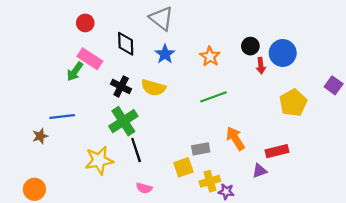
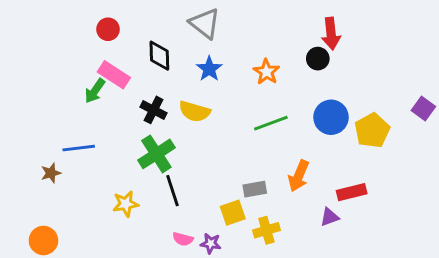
blue circle: (283, 53) -> (331, 117), moved
red arrow: (261, 66) -> (331, 34), moved, size x1.5
orange arrow: (235, 138) -> (299, 176), turned -125
yellow star: (99, 160) -> (126, 204), size x0.7
purple star: (226, 192) -> (211, 243), moved

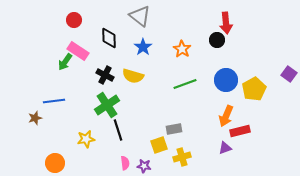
orange arrow: (299, 176) -> (226, 116), moved
pink semicircle: (183, 239) -> (125, 163), turned -112
orange circle: (43, 240) -> (55, 163), moved

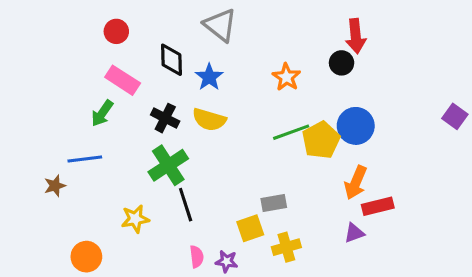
blue star: (143, 47) -> (209, 77), moved
green arrow: (65, 62) -> (102, 113), moved
yellow pentagon: (254, 89) -> (321, 140), moved

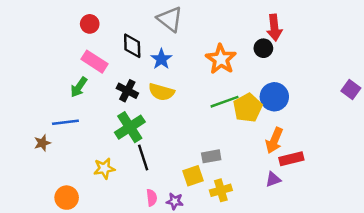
orange star: (286, 77) -> (221, 59), size x1.4

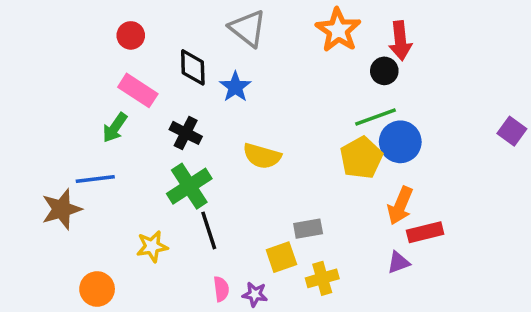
orange star: (221, 59) -> (338, 30), moved
yellow semicircle: (161, 92) -> (262, 156), moved
green line: (225, 102) -> (375, 117), moved
brown star: (42, 143) -> (62, 209), size x1.6

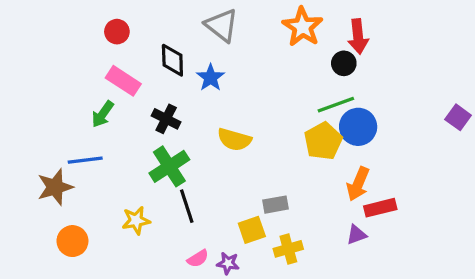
orange circle: (97, 289) -> (72, 241), moved
pink semicircle: (221, 289) -> (198, 258), turned 65

